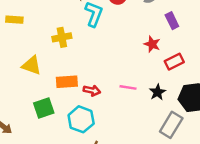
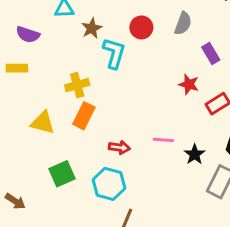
orange rectangle: (67, 82) -> (84, 116), moved, turned -55
black star: (157, 92) -> (195, 154), moved

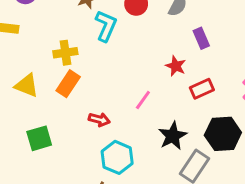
pink line: (163, 140) -> (143, 100), moved, turned -66
black star: (195, 154) -> (173, 136), size x1.4
cyan hexagon: (109, 184) -> (117, 157), moved

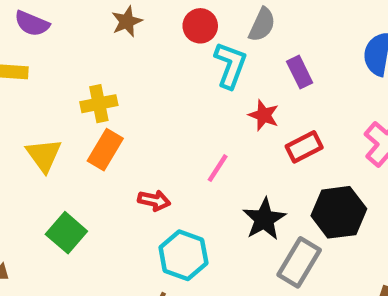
cyan L-shape: (106, 26) -> (230, 65), moved
yellow triangle: (27, 85) -> (44, 155), turned 35
green square: (39, 138) -> (66, 233), turned -30

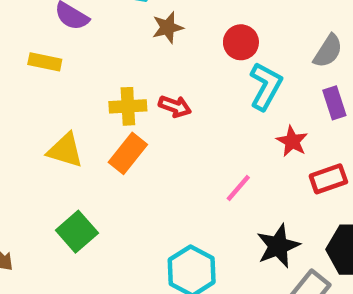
gray semicircle: (262, 25) -> (328, 51), moved
yellow triangle: (44, 155) -> (65, 150), turned -45
red arrow: (154, 200) -> (175, 106), moved

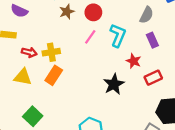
red circle: (241, 42) -> (93, 12), moved
red arrow: (175, 106) -> (29, 52), moved
pink line: (238, 188) -> (90, 37), moved
black star: (278, 246) -> (114, 84), moved

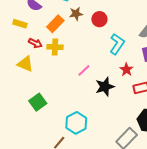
pink line: (90, 37) -> (84, 70), moved
orange rectangle: (54, 75) -> (55, 24), moved
green square: (33, 116) -> (38, 102), moved

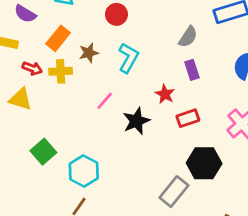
brown star: (76, 14) -> (89, 53), moved
red circle: (99, 19) -> (116, 14), moved
cyan L-shape: (117, 44) -> (128, 58), moved
cyan hexagon: (76, 123) -> (84, 171), moved

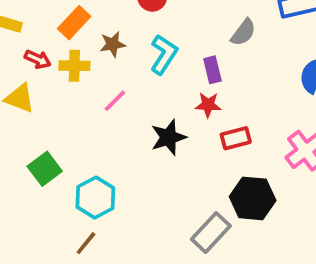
purple rectangle: (192, 70) -> (212, 70), moved
red star: (165, 94) -> (208, 105), turned -30
pink line: (105, 101) -> (115, 101), moved

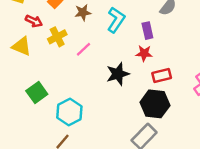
yellow cross: (74, 66) -> (57, 37), moved, turned -30
black hexagon: (253, 198) -> (155, 104), moved

